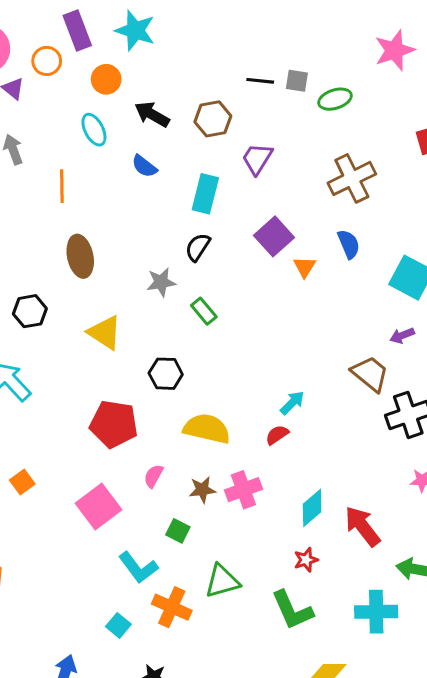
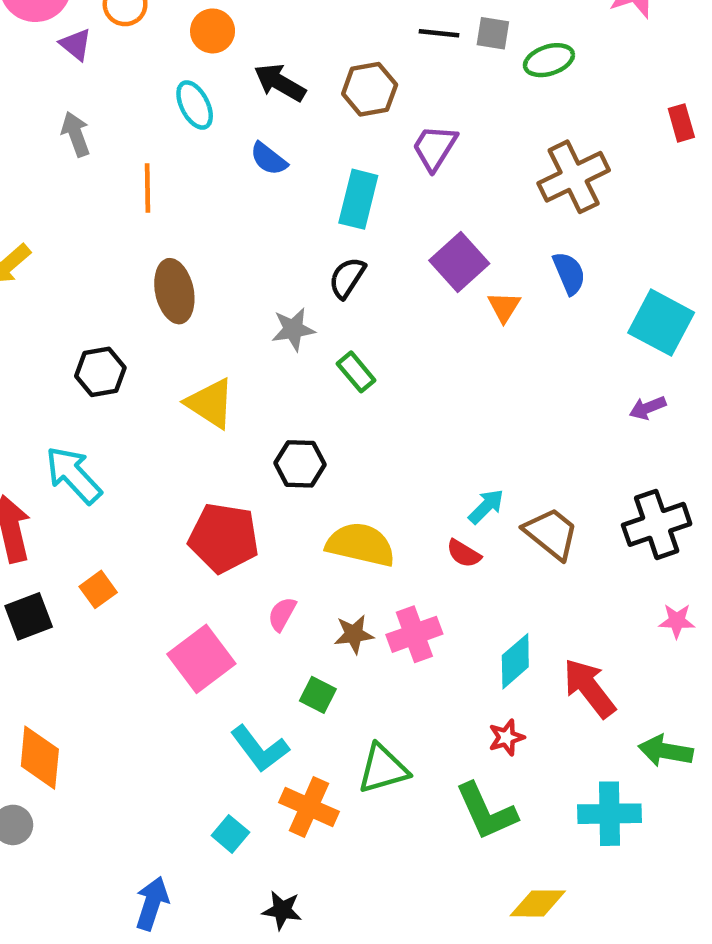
brown trapezoid: (370, 374) -> (551, 533), moved
red semicircle: (277, 435) -> (464, 554), turned -115
orange square: (22, 482) -> (98, 589), moved

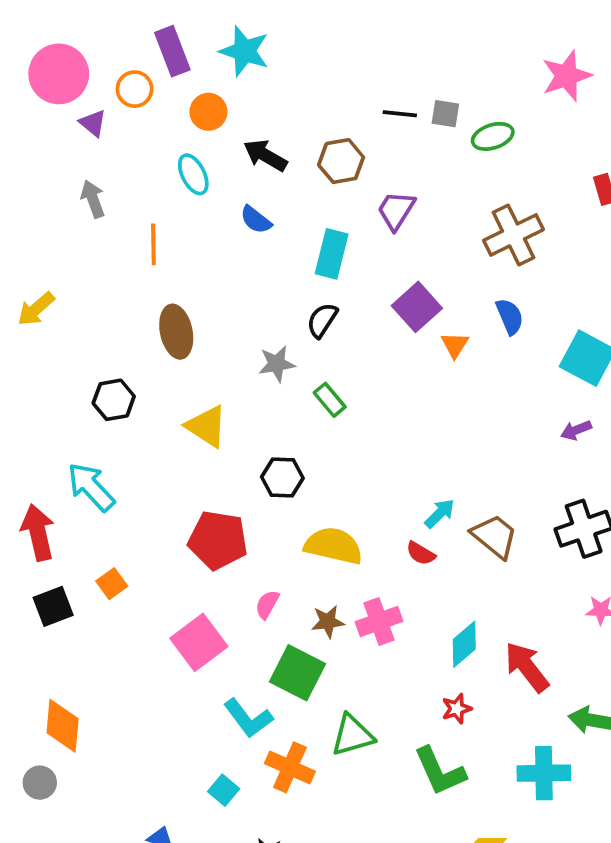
green square: (318, 695) -> (298, 673), size x1.8

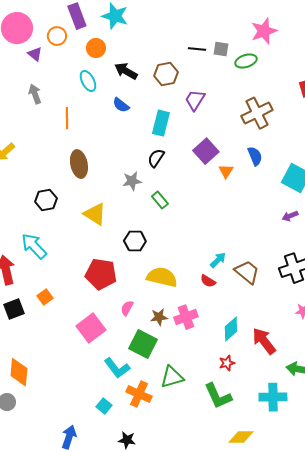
pink star: (567, 76) -> (264, 31), moved

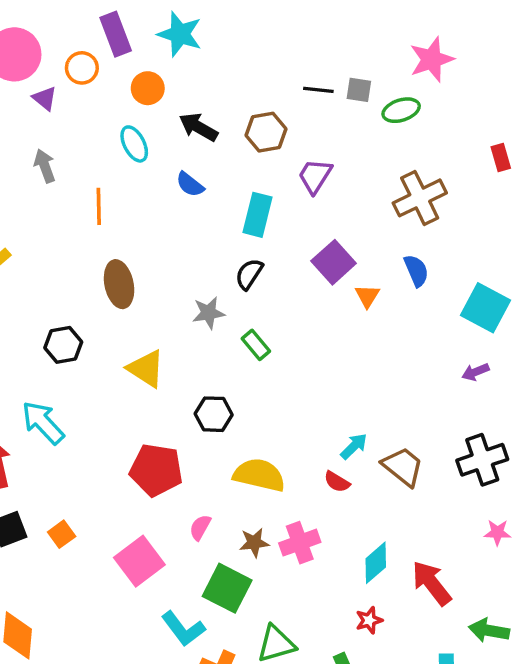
orange square: (45, 297) -> (62, 534), moved

